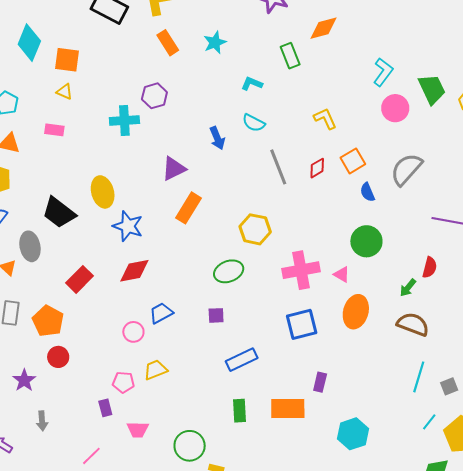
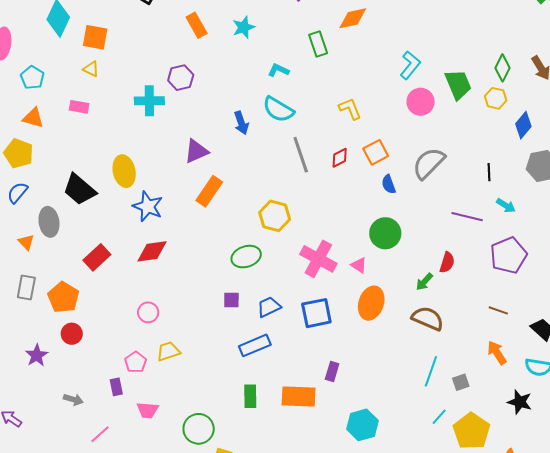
cyan semicircle: (254, 123) -> (278, 109), size x1.4
pink cross: (301, 270) -> (318, 259), turned 36
blue trapezoid: (161, 313) -> (269, 307), moved
pink pentagon: (123, 382) -> (136, 362), turned 30
gray arrow: (42, 421) -> (73, 399), moved, turned -72

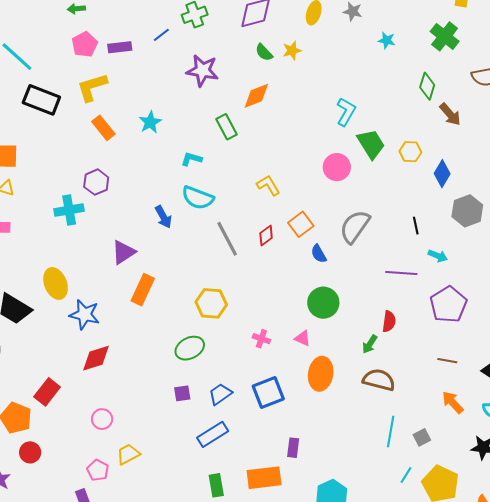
cyan L-shape: (410, 65) -> (346, 112), moved
green diamond: (503, 68) -> (427, 86), moved
red rectangle: (97, 257) -> (47, 392), moved
pink cross: (318, 259) -> (261, 339), size x0.5

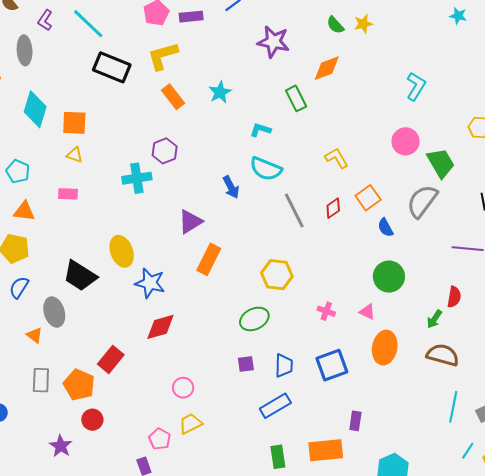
green trapezoid: (371, 144) -> (441, 163), moved
blue trapezoid: (220, 394) -> (284, 366), turned 125
pink circle: (102, 419) -> (183, 388), moved

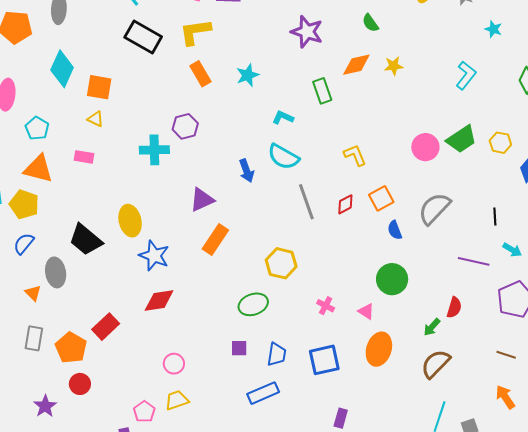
yellow star: (363, 24) -> (394, 66), moved
cyan L-shape: (416, 86) -> (466, 75), moved
green trapezoid: (441, 163) -> (462, 139), moved, turned 80
orange triangle: (24, 211) -> (38, 169), size x1.4
brown semicircle: (443, 355) -> (436, 364), turned -68

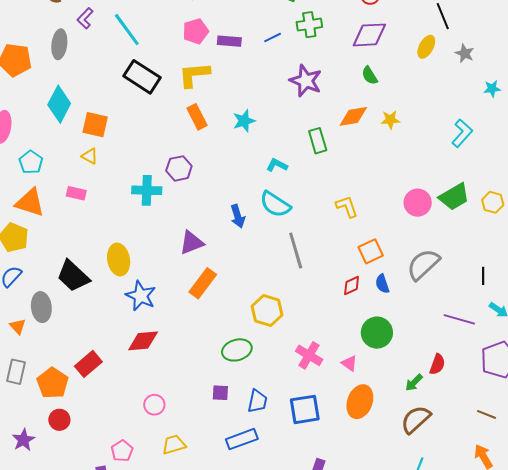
cyan star: (493, 29) -> (492, 89), turned -30
red diamond: (345, 204) -> (352, 286), moved
pink cross: (326, 306) -> (309, 355), size x1.5
yellow trapezoid: (177, 400) -> (174, 445), moved

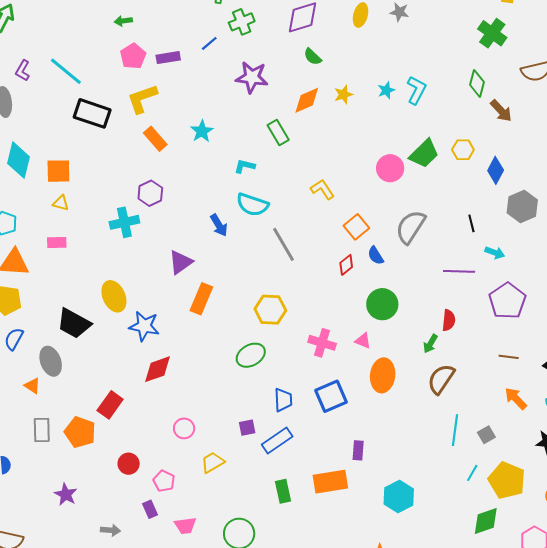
cyan star: (492, 89) -> (386, 90), moved
purple square: (220, 393) -> (247, 428), moved
red circle: (59, 420) -> (129, 464), moved

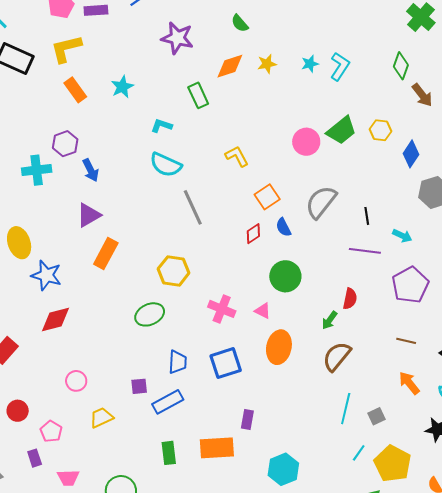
black line: (471, 223) -> (367, 216), moved
blue arrow: (219, 225) -> (91, 170), moved

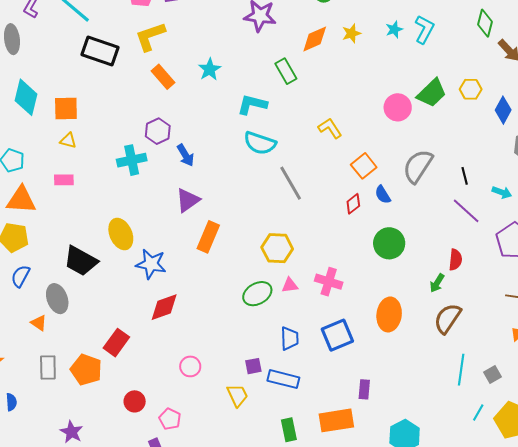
cyan L-shape: (162, 126) -> (252, 105), size x1.4
purple line: (365, 251) -> (466, 211), turned 40
pink triangle: (263, 311) -> (290, 285), moved, turned -30
blue rectangle: (168, 402) -> (283, 379), turned 48
yellow trapezoid: (101, 417) -> (237, 395), moved, turned 95

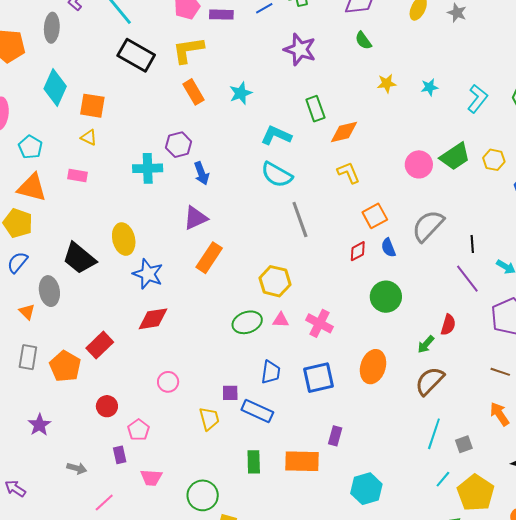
cyan L-shape: (424, 29) -> (478, 99), moved
orange diamond: (315, 39) -> (344, 132), moved

